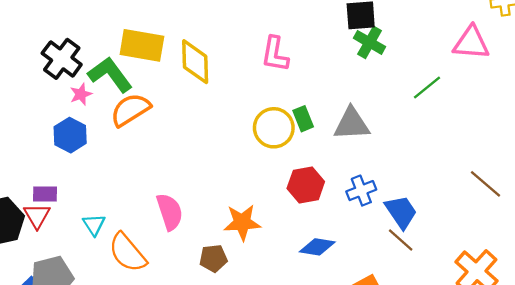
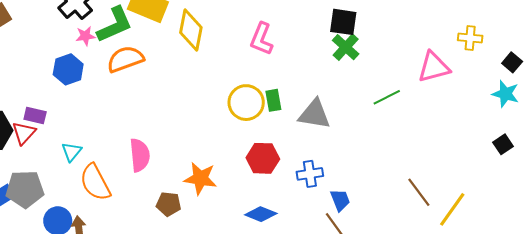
pink triangle: (471, 43) -> (434, 67), turned -32
green L-shape: (110, 75) -> (115, 25), turned 90
blue trapezoid: (401, 212) -> (340, 200), size x0.7

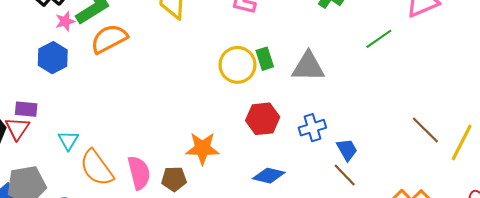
pink semicircle: (140, 155) -> (139, 173), moved

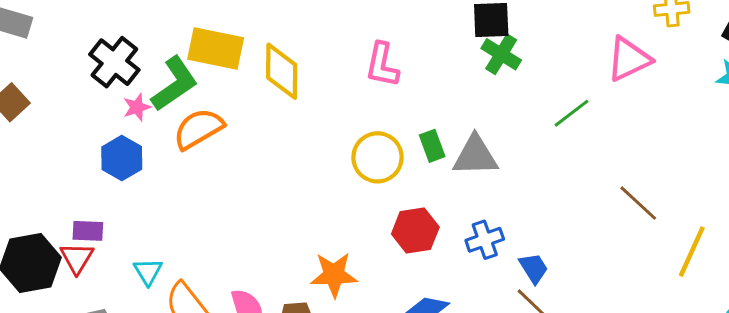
green rectangle: (265, 59) -> (432, 146), moved
brown line: (425, 130) -> (638, 203), moved

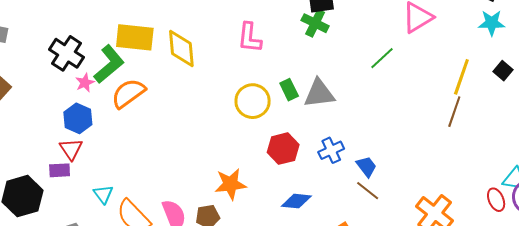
green cross: (501, 54) -> (315, 23), moved
brown line: (638, 203) -> (454, 112), moved, turned 72
yellow line: (692, 252) -> (461, 77), moved
red triangle: (77, 258) -> (71, 149), moved

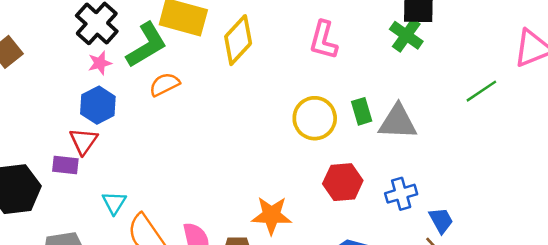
yellow diamond: (181, 49) -> (238, 40), turned 39
pink star: (85, 83) -> (100, 63), moved
orange semicircle: (128, 93) -> (164, 84), size x0.7

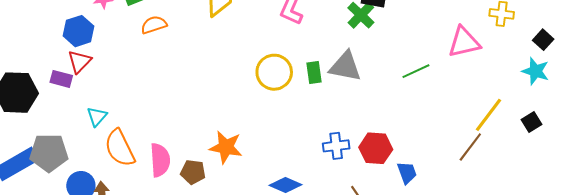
blue hexagon: (98, 105) -> (79, 31), moved
gray triangle: (398, 122) -> (345, 66), moved
red hexagon: (343, 182) -> (376, 148), moved
blue trapezoid: (441, 220) -> (407, 173), moved

